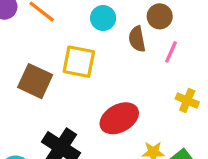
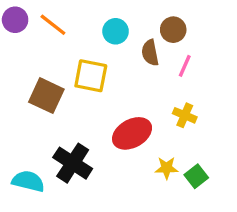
yellow cross: (187, 100) -> (185, 115), moved

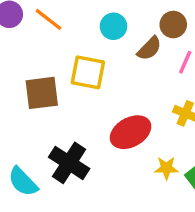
brown semicircle: (150, 53) -> (149, 48), turned -125
brown square: (46, 96) -> (42, 93), turned -32
cyan semicircle: (28, 181) -> (23, 182), turned -148

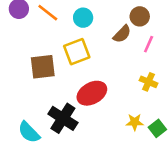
cyan circle: (113, 26) -> (83, 18), moved
yellow square: (88, 72) -> (77, 52), turned -32
red ellipse: (131, 132) -> (92, 93), moved

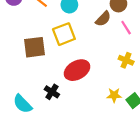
pink line: (149, 44) -> (126, 28), turned -56
black cross: (63, 118) -> (52, 92), size x0.6

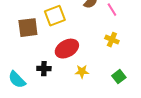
black cross: (52, 92) -> (44, 69), turned -32
yellow star: (114, 95) -> (82, 72), moved

